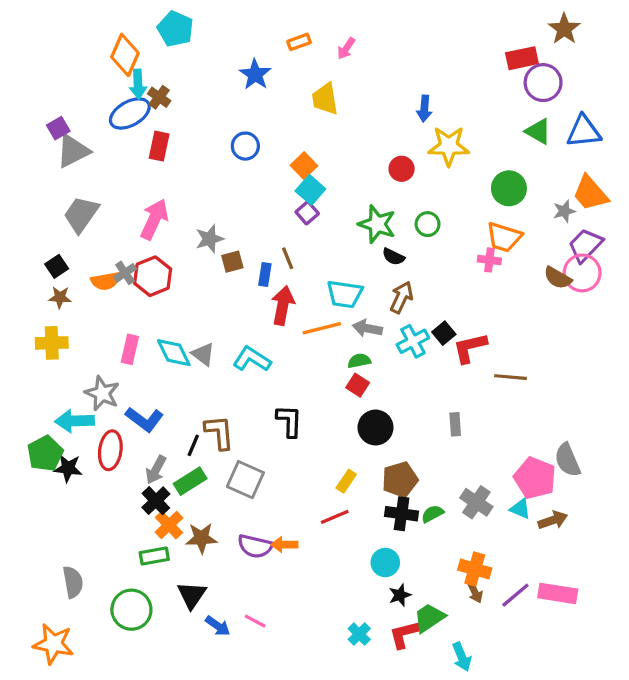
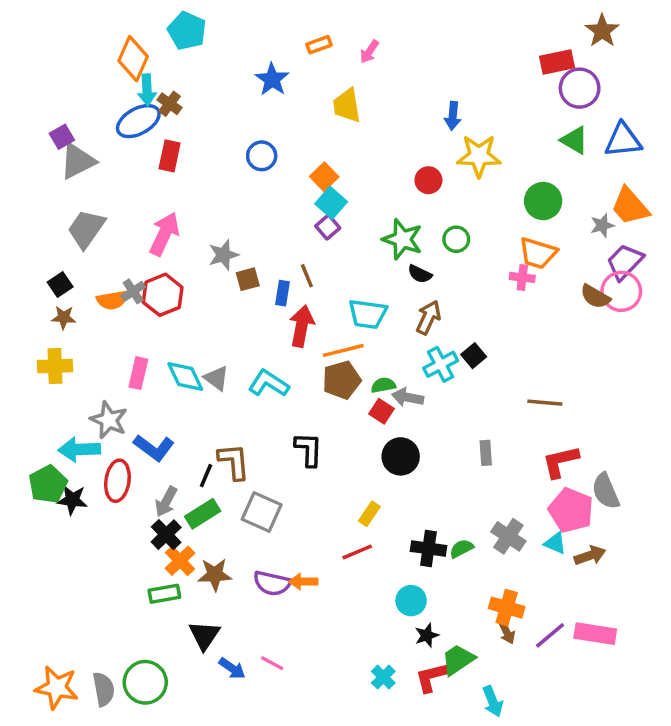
gray arrow: (367, 328) -> (408, 397), moved
red L-shape: (470, 348) -> (560, 462), moved
brown pentagon: (400, 480) -> (342, 380), moved
gray semicircle: (73, 582) -> (104, 689), moved
green circle: (131, 610) -> (145, 682), moved

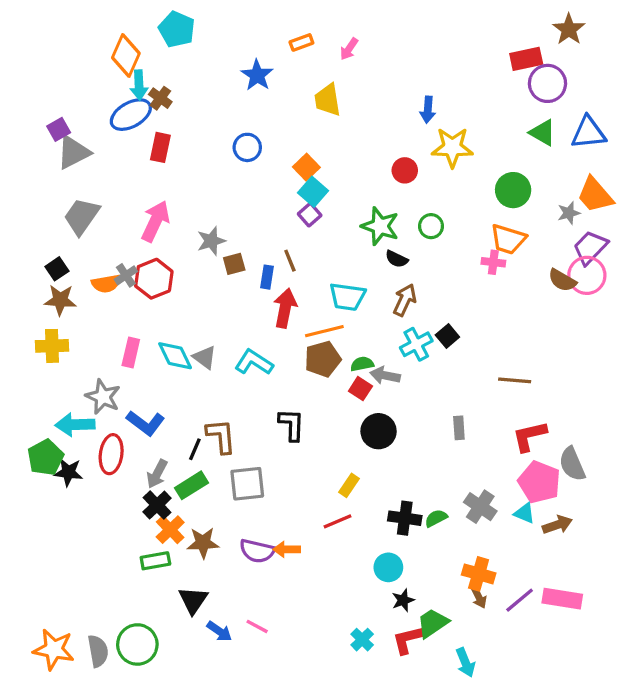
brown star: (64, 317) -> (60, 300), size x1.4
gray square: (262, 512) -> (247, 484), turned -30

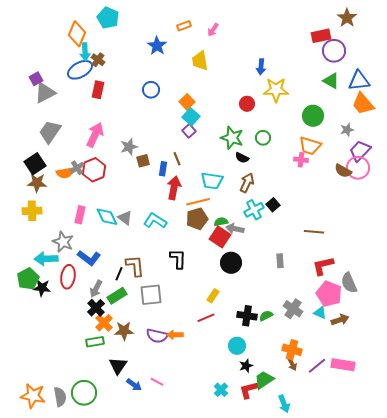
orange trapezoid: (595, 195) -> (363, 104), moved
black square: (57, 269) -> (35, 164), size x1.5
red square: (360, 389) -> (220, 237), size x1.5

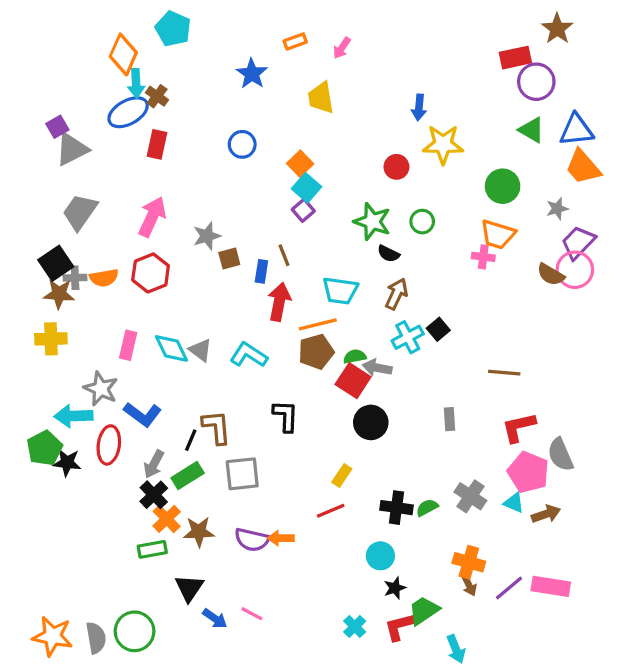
gray cross: (77, 168) -> (75, 278), moved, turned 32

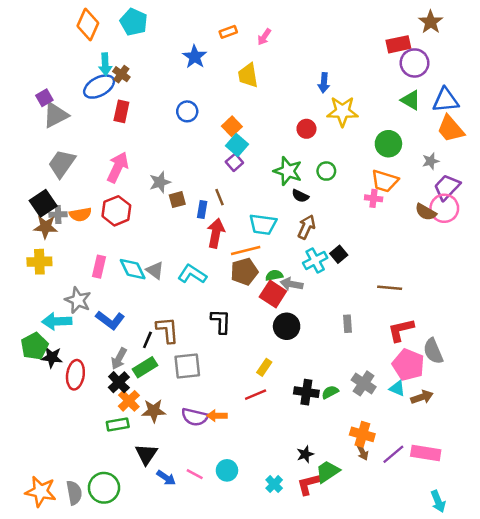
orange diamond: (123, 54) -> (88, 24), moved
red ellipse: (109, 445) -> (75, 375), moved
cyan circle: (380, 556) -> (227, 470), moved
cyan arrow: (456, 649) -> (438, 501), moved

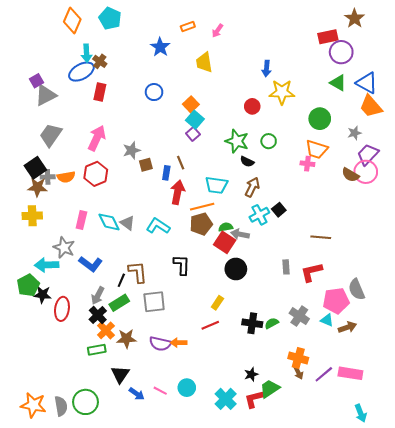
blue triangle: (446, 100) -> (367, 83), turned 35
red L-shape: (401, 330) -> (312, 272), moved
pink pentagon: (408, 365) -> (336, 301), turned -30
cyan cross: (274, 484) -> (226, 399), size x1.5

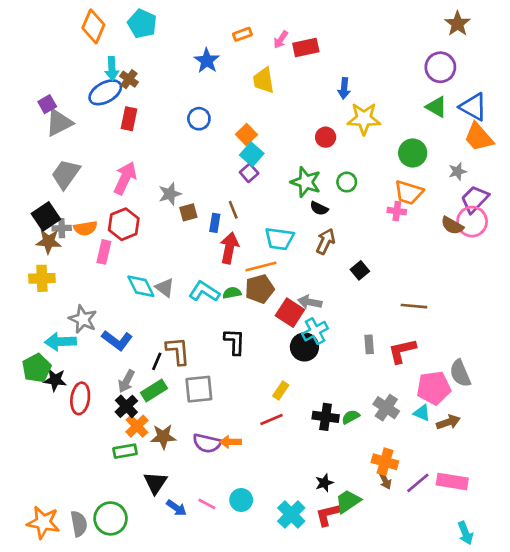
red rectangle: (328, 37) -> (306, 47), moved
cyan cross: (259, 215) -> (315, 331), moved
pink rectangle: (81, 220) -> (104, 252), moved
green semicircle: (226, 227) -> (232, 293), moved

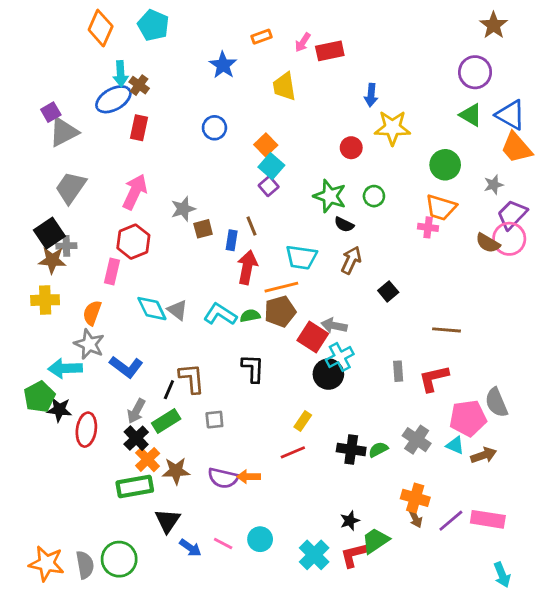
orange semicircle: (85, 228) -> (92, 313), moved, turned 120
gray square: (199, 389) -> (214, 420), size x0.6
green rectangle: (125, 451) -> (135, 487), size x1.4

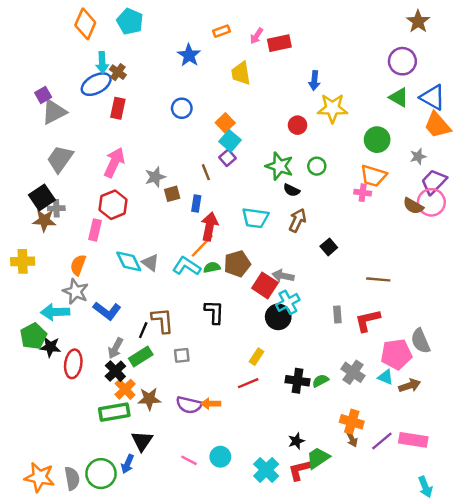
brown line: (252, 226) -> (206, 172), moved
orange line: (281, 287) -> (202, 246), moved, turned -32
yellow cross: (45, 300) -> (23, 261), moved
blue arrow: (190, 548) -> (128, 464), moved, turned 78

